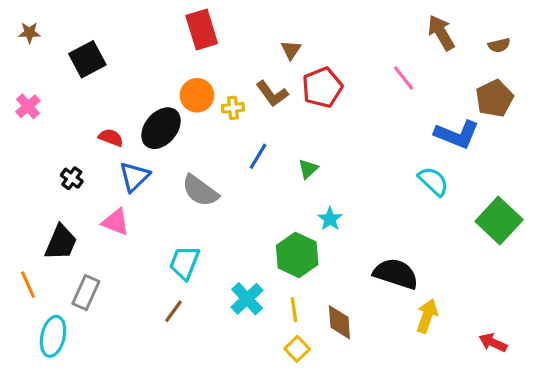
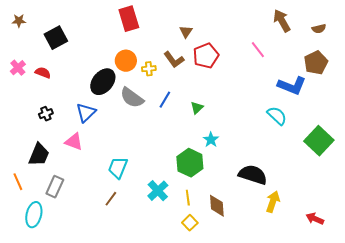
red semicircle: (111, 138) -> (43, 73), moved
black cross: (72, 178) -> (46, 114), turned 32
gray semicircle: (200, 191) -> (132, 98), moved

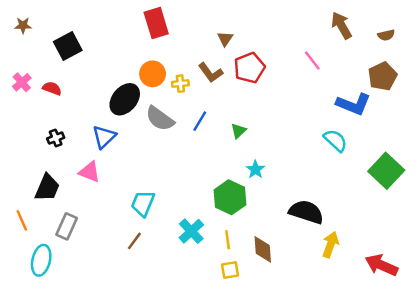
red arrow: (315, 219) -> (381, 265), size x1.5
yellow square: (190, 223) -> (230, 270), turned 35

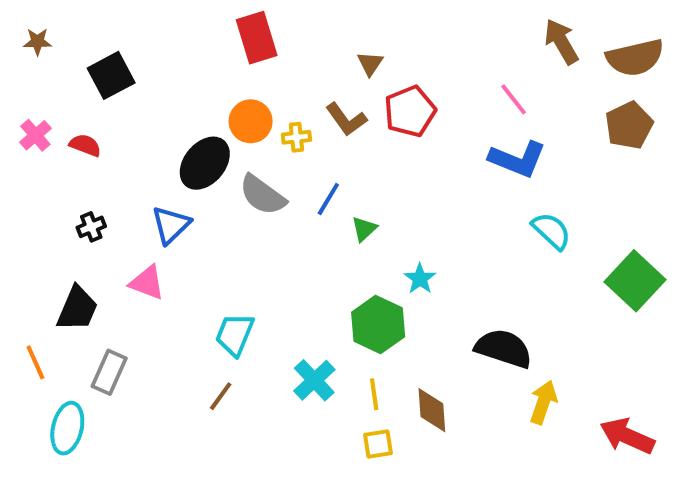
brown semicircle: (386, 35) -> (635, 58), size x2.0
blue L-shape: (353, 104) -> (518, 159), moved
green triangle: (238, 131) -> (364, 229), moved

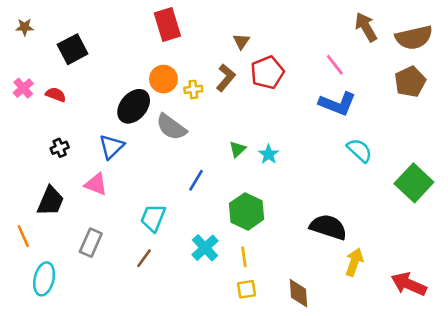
brown L-shape: (346, 119) -> (226, 78), turned -104
blue line: (328, 199) -> (196, 180), moved
cyan star: (420, 279) -> (269, 154), moved
gray rectangle: (109, 372) -> (91, 243), moved
brown diamond: (432, 410) -> (298, 293), moved

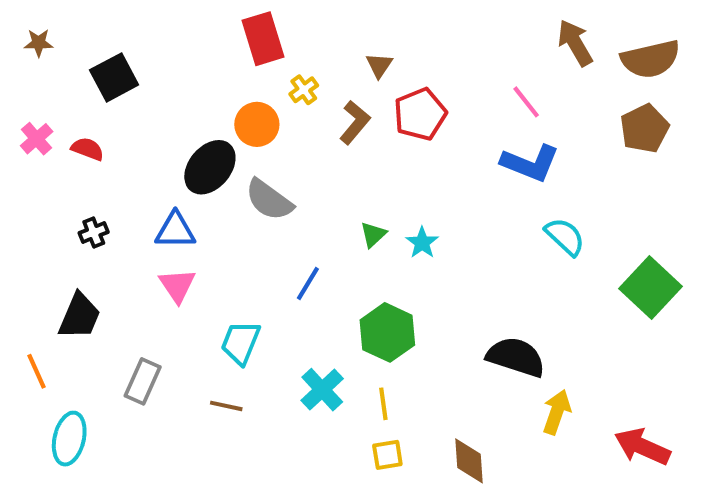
yellow cross: (193, 89) -> (304, 90), moved, turned -30
blue triangle: (112, 147) -> (175, 230), turned 44
pink triangle: (96, 184) -> (177, 286), moved, turned 35
brown line: (144, 258) -> (226, 406), turned 66

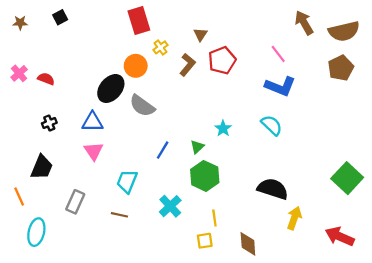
black square: (114, 77) -> (60, 17), moved, size x0.6
green triangle: (373, 235) -> (197, 147), moved
cyan semicircle: (565, 237) -> (272, 125), moved
green square: (651, 288) -> (347, 178), moved
yellow line: (383, 404) -> (214, 218), moved

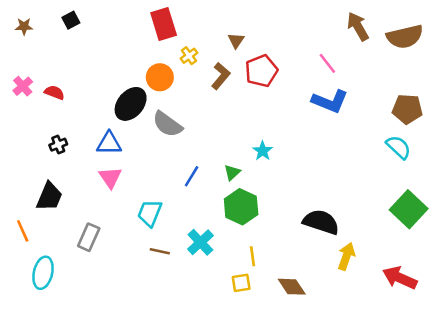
brown pentagon: (341, 68) -> (407, 109), moved, turned 30
cyan semicircle: (272, 125) -> (398, 147), moved
brown line: (119, 215) -> (160, 251), moved
brown diamond: (248, 244) -> (292, 287), turned -30

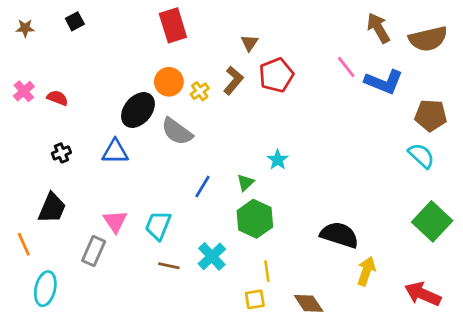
yellow cross: (189, 56) -> (200, 91), moved
blue L-shape: (330, 101) -> (384, 82), moved
pink triangle: (110, 178) -> (115, 221), moved

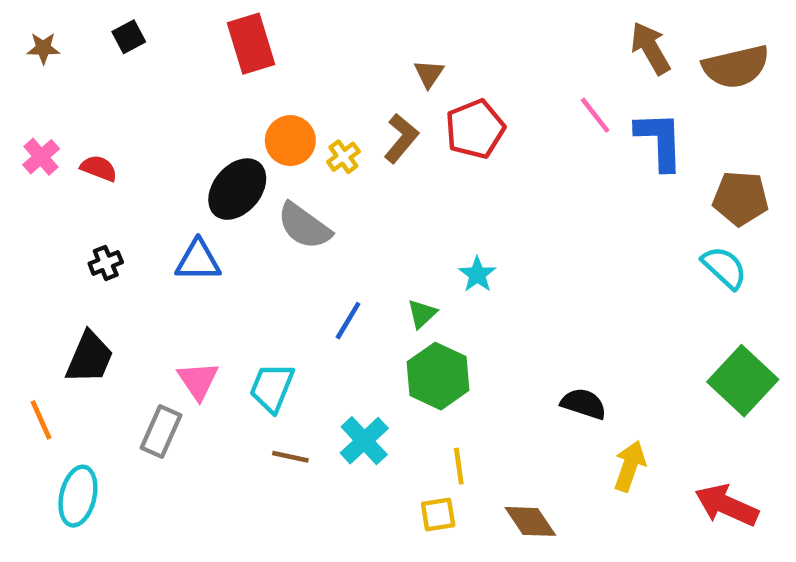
red rectangle: (173, 25) -> (251, 44), moved
blue L-shape: (384, 82) -> (660, 141), turned -114
black semicircle: (339, 235) -> (584, 404), size x0.7

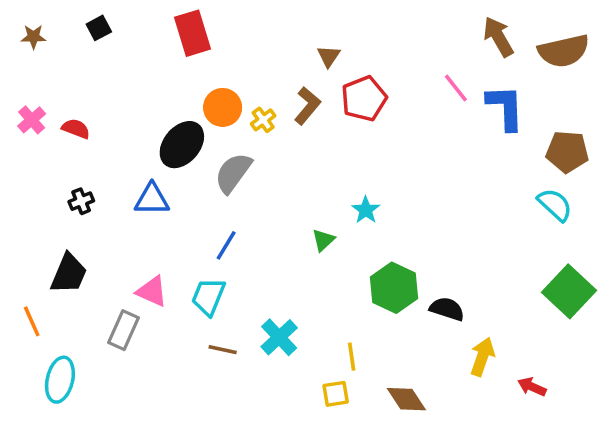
gray semicircle: (304, 226) -> (233, 173), turned 90
blue line: (348, 321) -> (226, 245), moved
green hexagon: (438, 376) -> (394, 288), moved
pink triangle: (198, 381) -> (152, 291), turned -32
red arrow: (727, 505) -> (532, 387), moved, size x0.6

